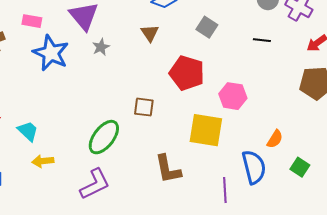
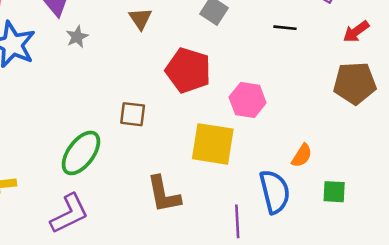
green square: (300, 167) -> (334, 192), turned -30

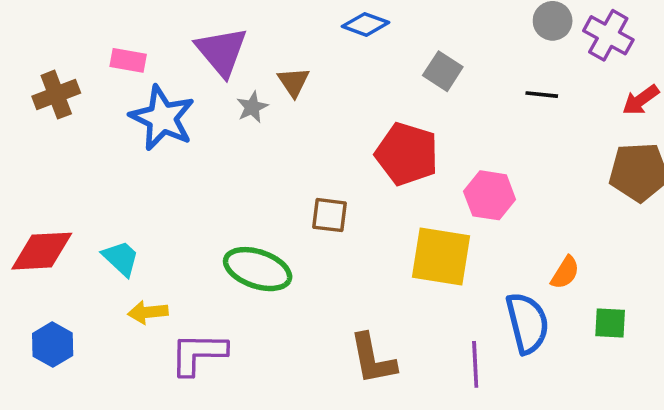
brown triangle: (140, 19) -> (294, 82), moved
green ellipse: (81, 153) -> (258, 269), turned 72
brown L-shape: (164, 194) -> (373, 359), moved
purple L-shape: (69, 214) -> (198, 354), moved, turned -153

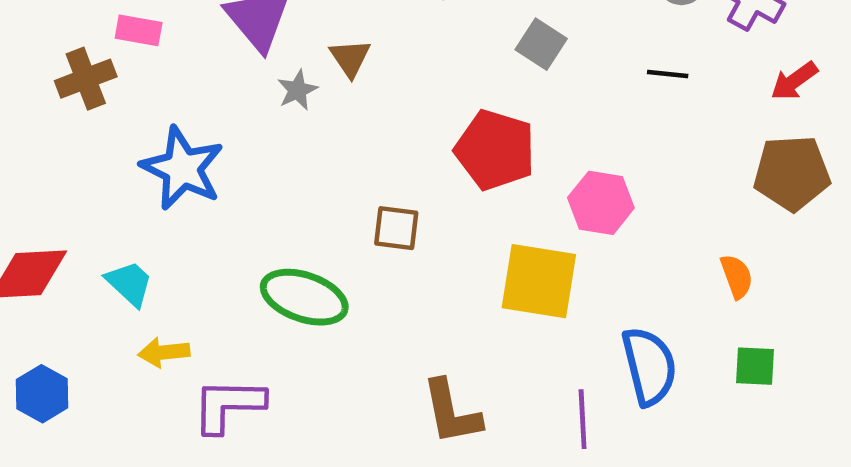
brown cross: (56, 95) -> (86, 79), moved
blue star: (162, 118) -> (182, 168), moved
orange semicircle: (565, 273) -> (737, 276), moved, turned -52

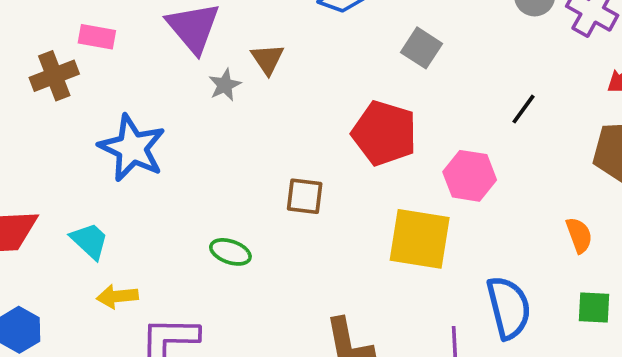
black line: (668, 74) -> (523, 109), moved, turned -60
green ellipse: (304, 297) -> (230, 252), size x0.6

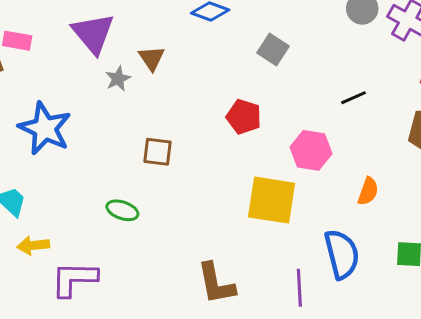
black line: (523, 109) -> (353, 98), turned 30
red pentagon: (384, 133) -> (244, 117), size x0.7
brown square: (305, 196) -> (157, 152), moved
orange semicircle: (579, 235) -> (368, 191), moved, turned 40

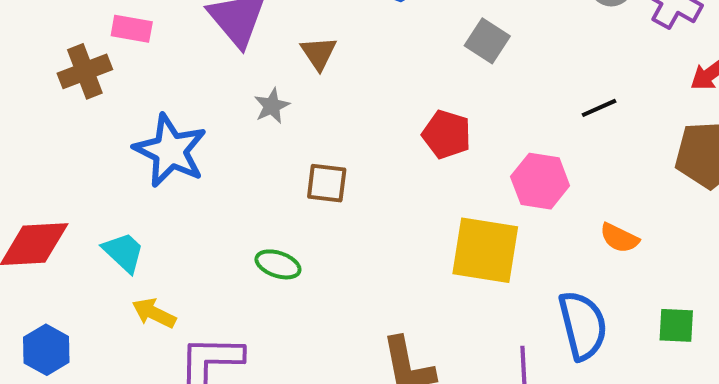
gray star: (118, 79) -> (272, 106), moved
orange semicircle: (368, 191) -> (619, 238), turned 96
yellow arrow: (33, 245) -> (154, 313), turned 32

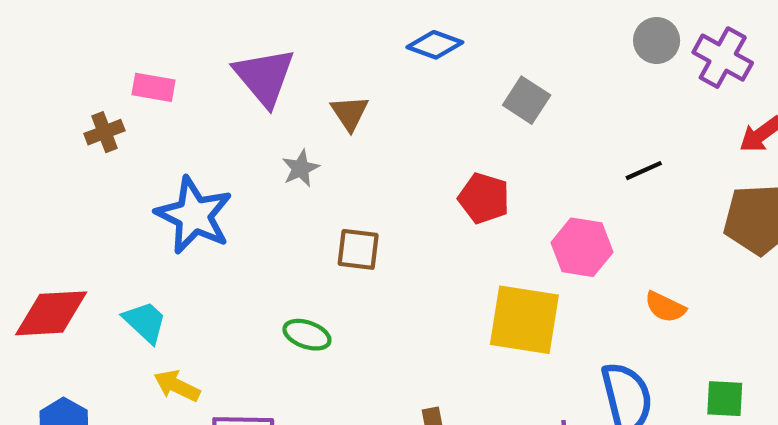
brown cross: (85, 71) -> (104, 132), size x0.7

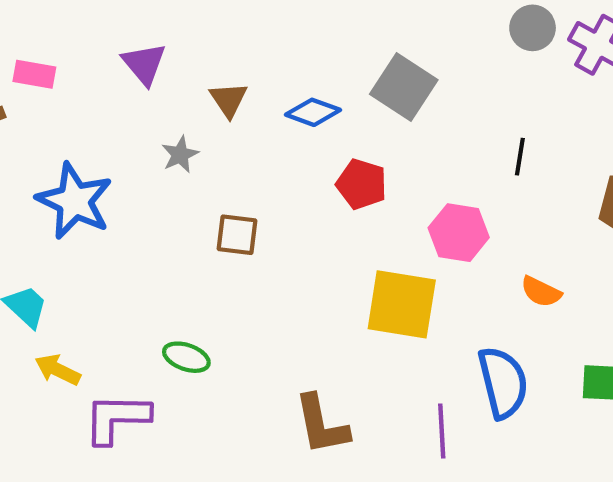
blue diamond: (435, 45) -> (313, 112), moved
purple triangle: (264, 77) -> (144, 64), size x0.7
gray square: (527, 100) -> (404, 87), size x1.4
black line: (644, 171) -> (520, 157), turned -57
green ellipse: (307, 335) -> (186, 357), moved

